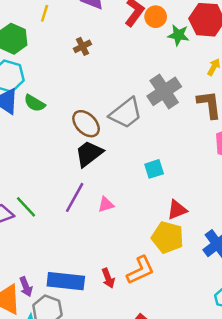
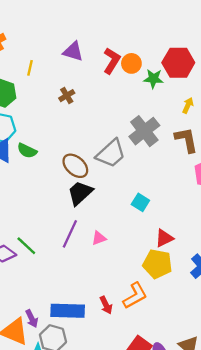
cyan square: (154, 169) -> (140, 202), turned -36

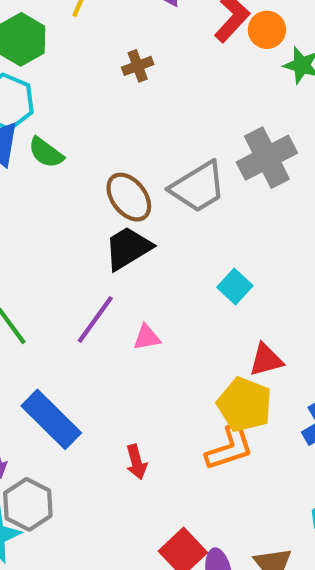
orange L-shape: (135, 296) -> (229, 448), moved
blue rectangle: (68, 311) -> (51, 419), moved, turned 32

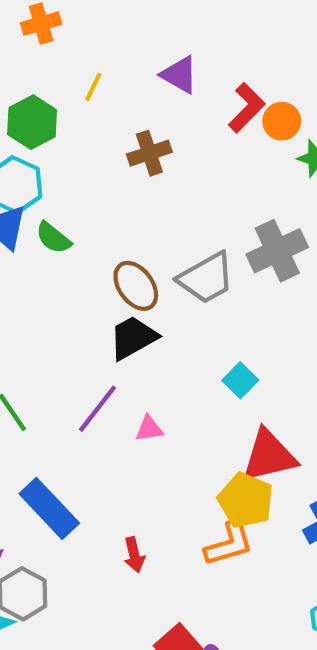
brown cross: (138, 66) -> (149, 153), size x1.4
red triangle: (266, 360) -> (269, 456), size x1.6

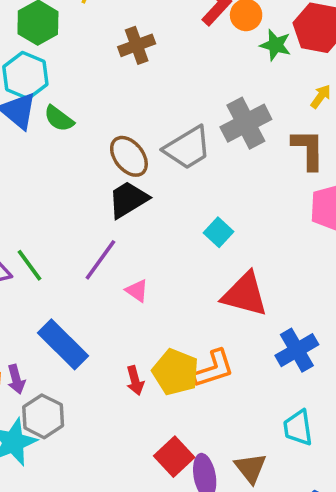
pink triangle: (149, 429) -> (137, 291), moved, turned 45
red triangle: (269, 456) -> (245, 294), turned 30
yellow pentagon: (246, 500) -> (176, 372), moved

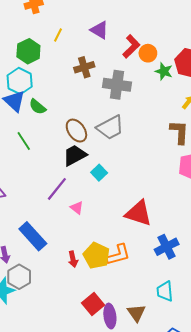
gray cross: (246, 123) -> (117, 85), moved, turned 32
cyan square: (219, 232) -> (99, 173), moved
green line: (30, 265) -> (24, 141), moved

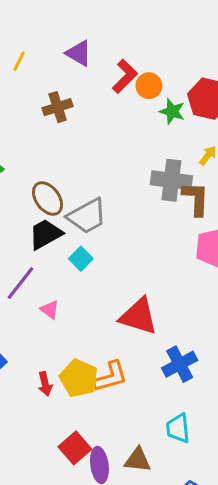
gray cross: (117, 85) -> (171, 180), moved
gray trapezoid: (110, 128) -> (87, 216), moved
brown triangle: (136, 313) -> (138, 460), turned -48

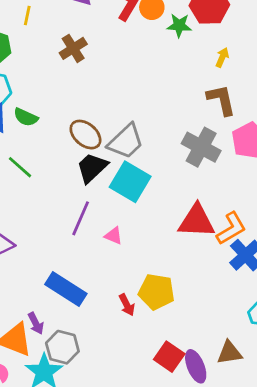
gray cross: (171, 180) -> (201, 147), moved, turned 36
cyan square: (81, 259) -> (130, 182), size x1.8
orange L-shape: (111, 377) -> (231, 228), moved

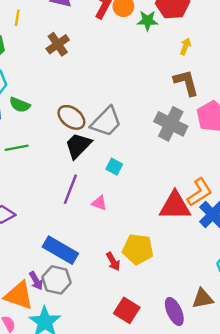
green line: (20, 167) -> (17, 148), turned -50
cyan square: (130, 182) -> (114, 167), moved, size x0.5
red triangle: (197, 221) -> (175, 206), moved
gray hexagon: (62, 347) -> (57, 280), moved
red square: (169, 357) -> (127, 310), moved

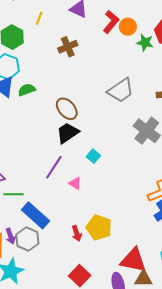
green semicircle: (20, 105) -> (27, 90), turned 126
gray trapezoid: (106, 122) -> (121, 90), moved
green line: (17, 148) -> (13, 194), moved
red triangle: (175, 206) -> (133, 260), moved

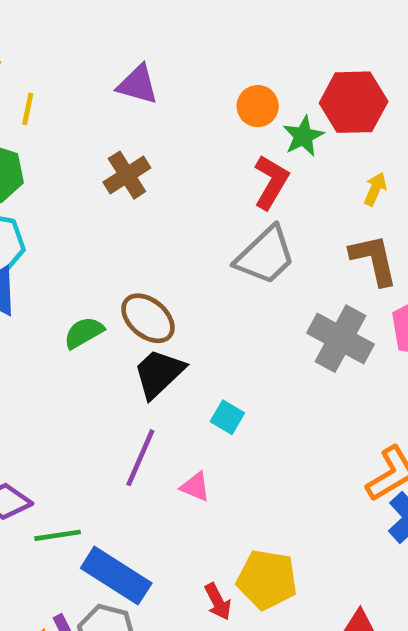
yellow line: (39, 18) -> (28, 109), moved
red L-shape: (111, 22) -> (271, 182), moved
green star: (145, 43) -> (303, 136), turned -30
green semicircle: (27, 90) -> (84, 333), moved

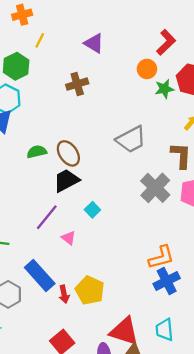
red L-shape: (271, 182) -> (166, 42), moved
blue rectangle: (116, 576) -> (40, 275), moved

